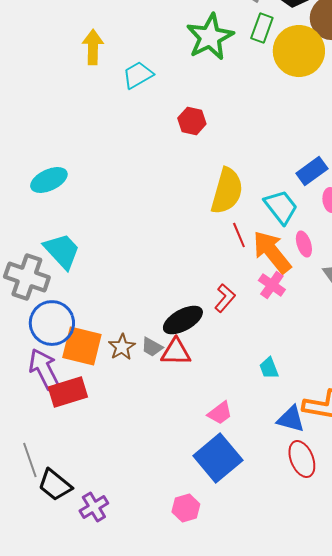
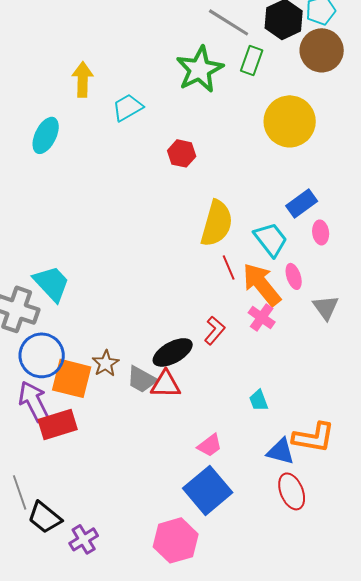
yellow circle: (299, 51) -> (290, 121), moved
cyan ellipse: (49, 180) -> (46, 135), moved, turned -39
brown star: (122, 347) -> (106, 363), moved
gray trapezoid: (152, 347) -> (142, 379), size x1.4
pink hexagon: (186, 508) -> (176, 540), size x1.6

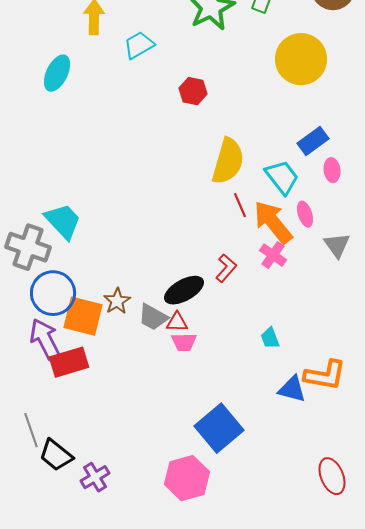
red triangle: (166, 384) -> (177, 322), size x0.7
pink trapezoid: (210, 445) -> (184, 342), moved, turned 36
red ellipse: (292, 491) -> (332, 476), moved

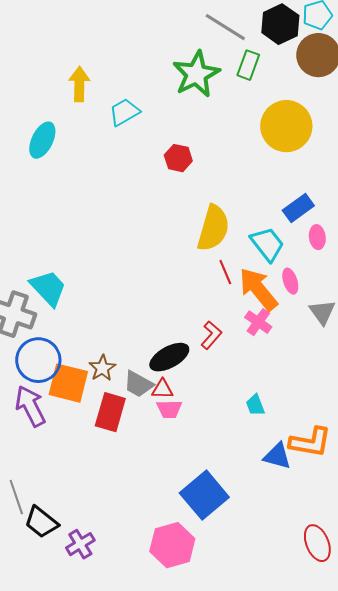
red rectangle: (69, 362) -> (110, 412), moved, turned -57

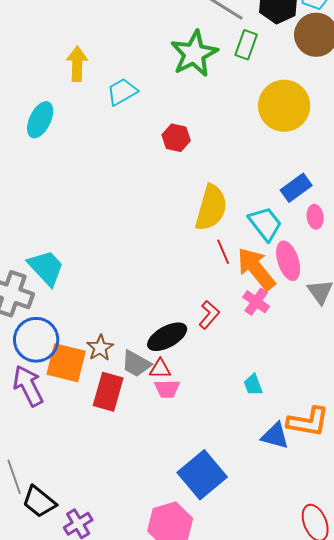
pink ellipse: (290, 281) -> (288, 261), size x1.5

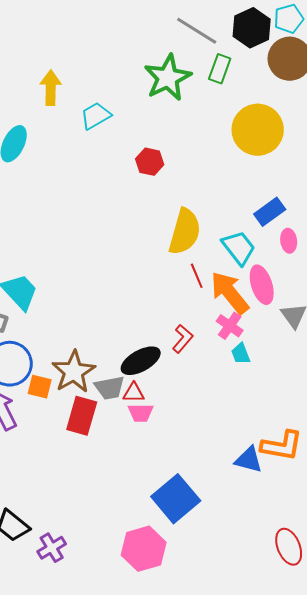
brown star: (100, 348) -> (74, 372), size x1.6
orange square: (66, 363) -> (40, 387), size x0.6
gray trapezoid: (136, 364) -> (110, 388), turned -40
cyan trapezoid: (253, 385) -> (241, 354), moved

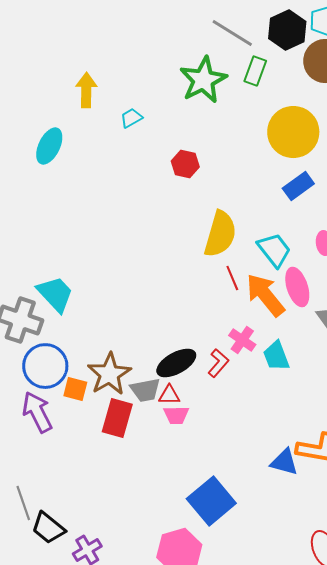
cyan trapezoid: (96, 116) -> (131, 118), size x0.7
blue rectangle: (270, 212) -> (298, 186), moved
pink cross: (230, 326) -> (242, 340), moved
red L-shape: (183, 339) -> (218, 363), moved
cyan trapezoid: (241, 354) -> (276, 356), size x1.4

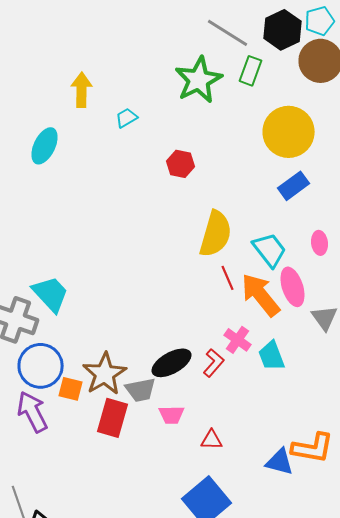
red triangle: (169, 395) -> (212, 440), moved

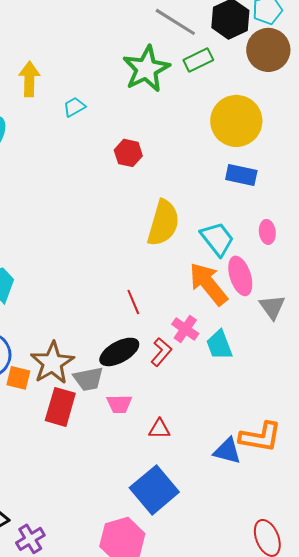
green rectangle: (250, 71) -> (198, 60), turned 44
blue rectangle: (294, 186) -> (241, 175), turned 48
red line: (228, 278) -> (133, 302), moved

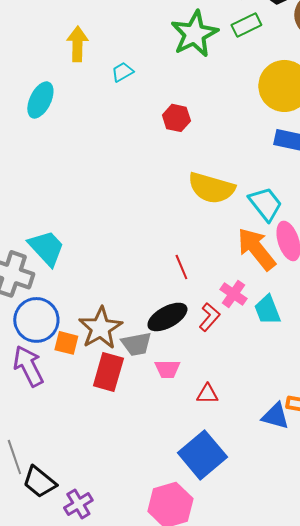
yellow semicircle: (163, 223) -> (211, 188), turned 90

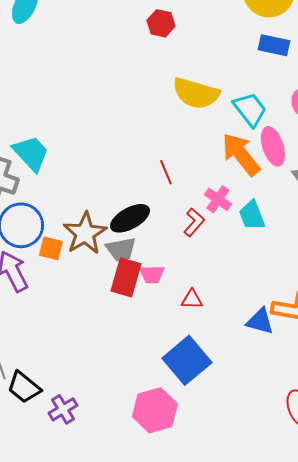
black ellipse: (167, 317) -> (130, 218), moved
red rectangle: (108, 372) -> (126, 277), moved

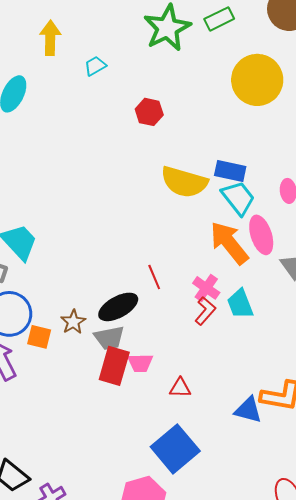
blue rectangle: (274, 45) -> (230, 171), moved
red line: (166, 172) -> (154, 277), moved
red L-shape: (194, 222) -> (205, 311), moved
brown star: (85, 233) -> (73, 322), size x0.6

